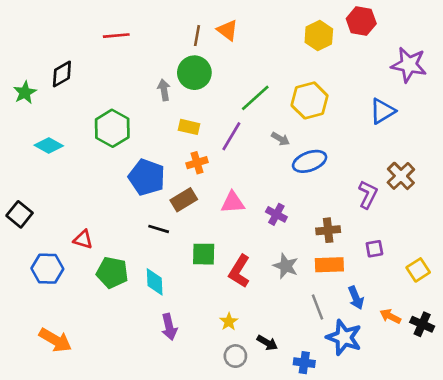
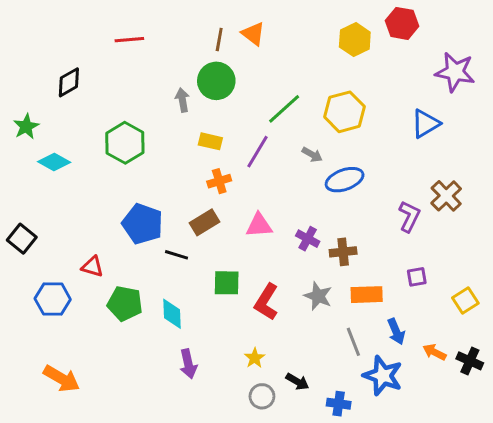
green star: (25, 93) -> (26, 127), moved
blue pentagon: (147, 177) -> (143, 224), moved
brown cross: (328, 230) -> (343, 252), moved

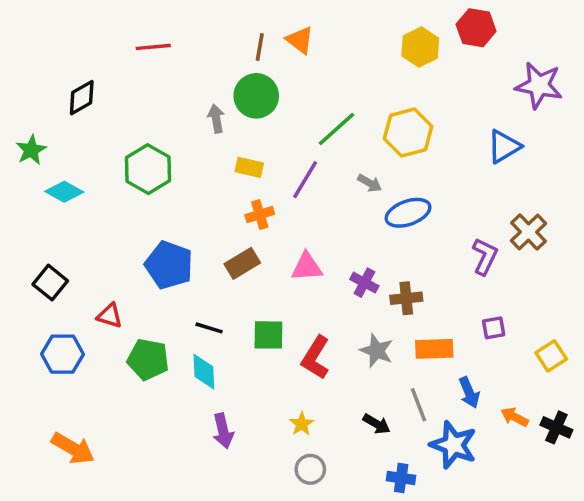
black square: (22, 239) -> (50, 283), moved
black line: (176, 255) -> (209, 328), moved
black arrow: (297, 382) -> (377, 424), moved

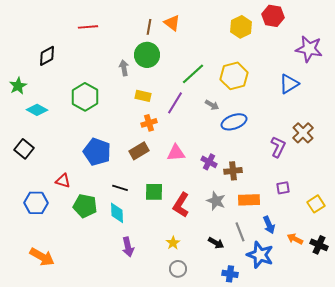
black square: (50, 283) -> (24, 149), moved

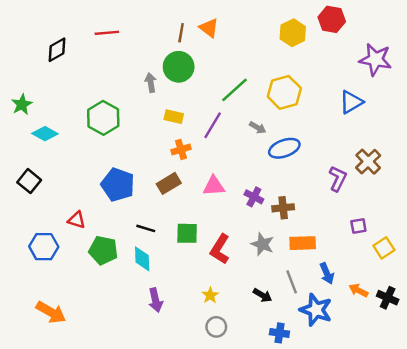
black diamond: (47, 56) -> (57, 50), moved
purple square: (283, 188) -> (358, 226), moved

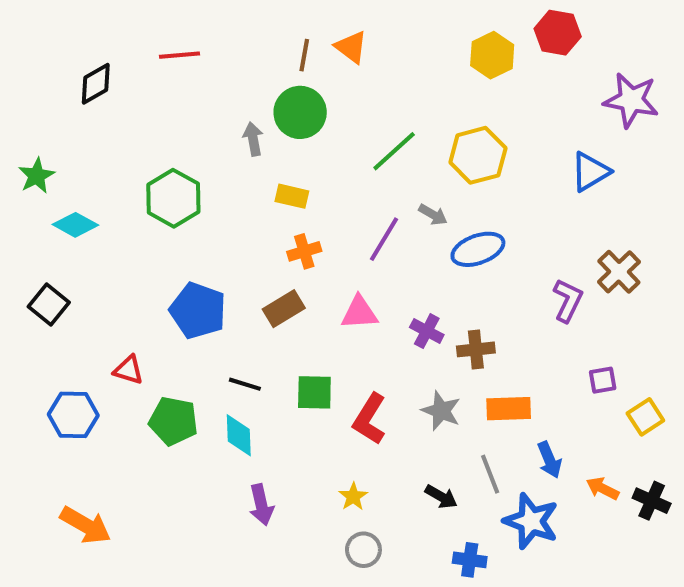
purple line: (213, 125) -> (384, 239), moved

